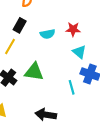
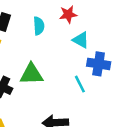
cyan semicircle: (48, 34) -> (39, 26), turned -72

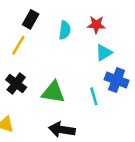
cyan triangle: (81, 40) -> (104, 53), turned 48
green triangle: (31, 74) -> (53, 92), moved

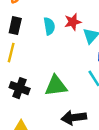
red star: (96, 25) -> (73, 22), moved

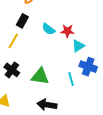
cyan semicircle: (49, 26) -> (48, 29), turned 120

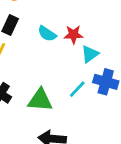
cyan line: (71, 79) -> (77, 89), moved, turned 64

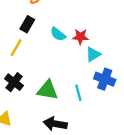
cyan line: (77, 89) -> (78, 93), moved, turned -63

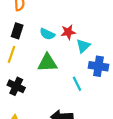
green triangle: (48, 90) -> (47, 63), moved

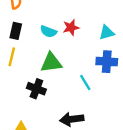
cyan triangle: (83, 46) -> (107, 33), moved, turned 32
black cross: (16, 86) -> (36, 89), moved

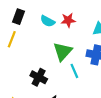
green triangle: (51, 63) -> (63, 51), moved, turned -48
black cross: (36, 89) -> (39, 77), moved

